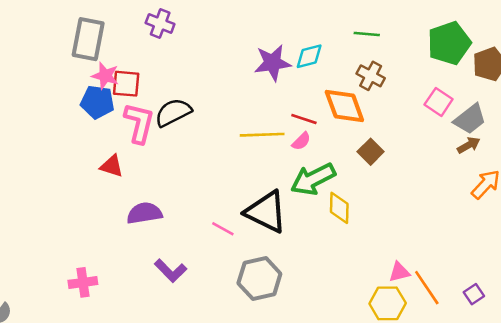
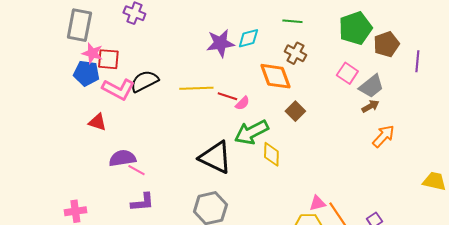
red line: (304, 119) -> (227, 96), moved
pink L-shape: (139, 123) -> (118, 89), turned 104
yellow line: (262, 135) -> (196, 88), moved
pink line: (223, 229) -> (136, 170), moved
purple L-shape: (171, 271) -> (142, 202), turned -50

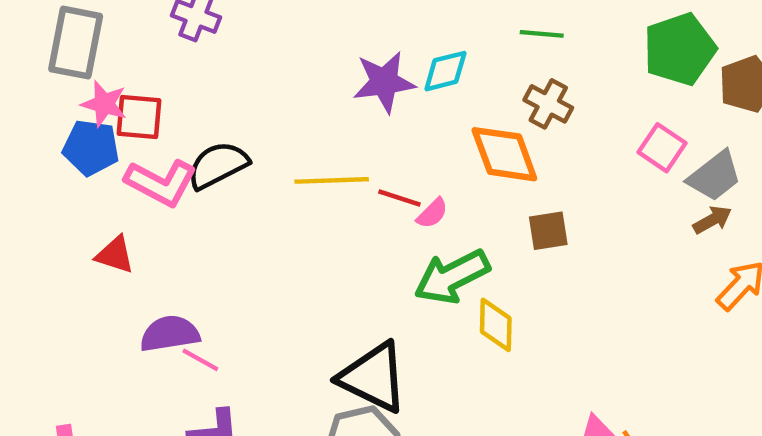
brown square: (295, 111) -> (548, 231), turned 36
black triangle: (215, 157) -> (373, 377), moved

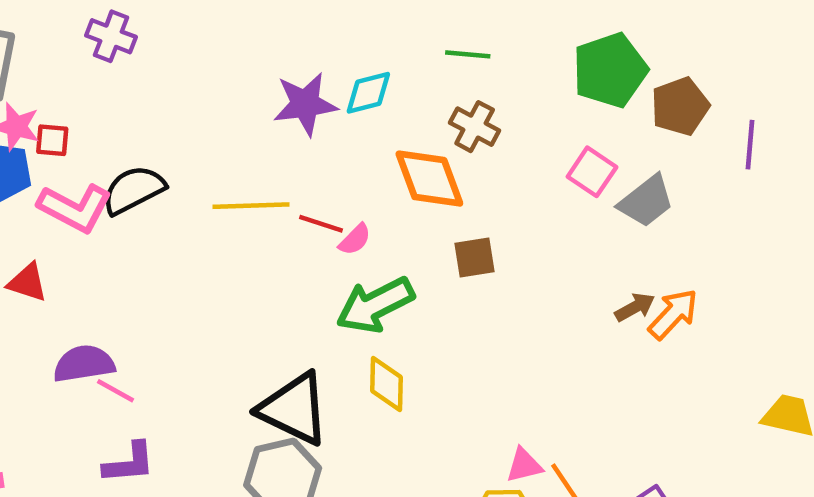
red square: (139, 117) -> (52, 140), size x0.7
brown arrow: (712, 220) -> (635, 307), moved
yellow diamond: (496, 325) -> (386, 384), moved

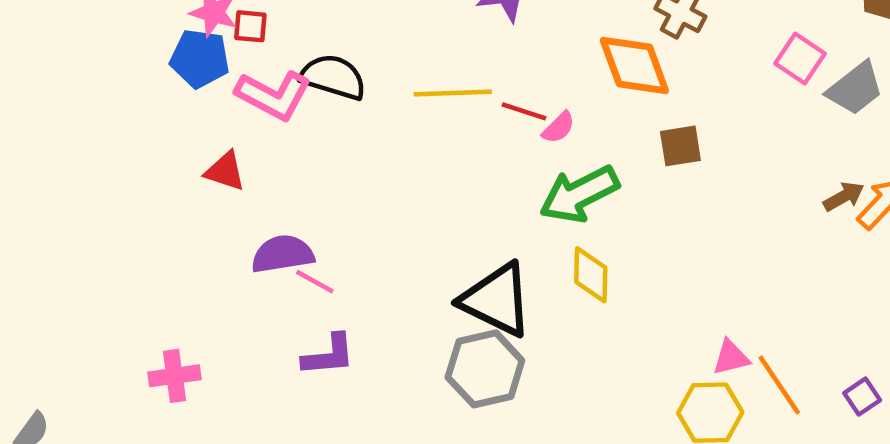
black semicircle: (134, 190) -> (333, 77), turned 44

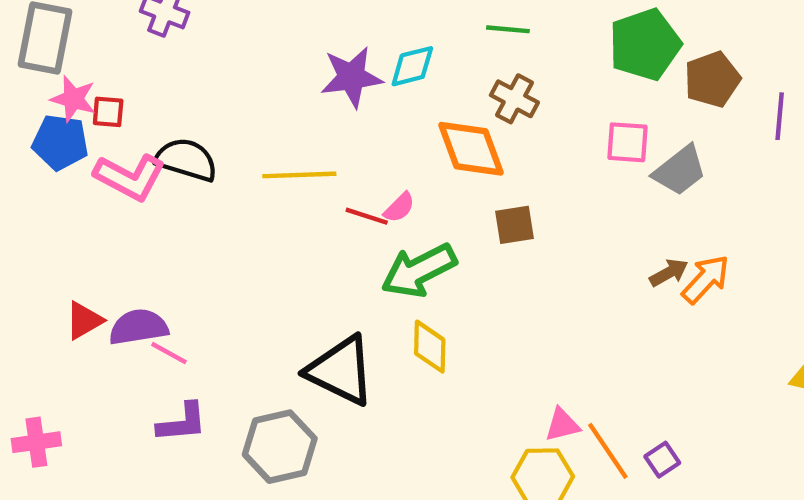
pink square: (800, 59) -> (627, 142), turned -30
red line: (524, 111) -> (367, 216), moved
red triangle: (225, 171) -> (84, 320), moved, turned -48
gray hexagon: (485, 369) -> (280, 447), moved
purple square: (862, 397) -> (662, 460), moved

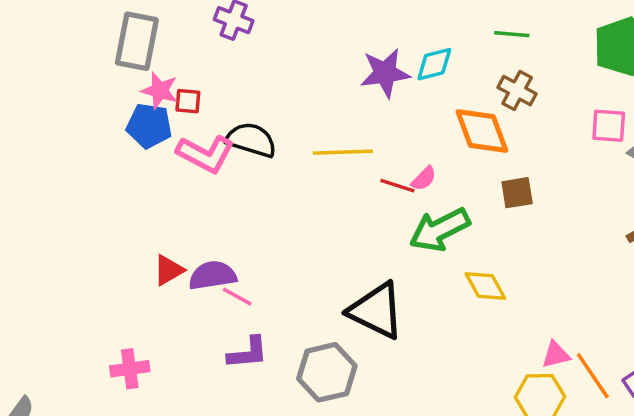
yellow diamond: (430, 347) -> (485, 286), moved, turned -30

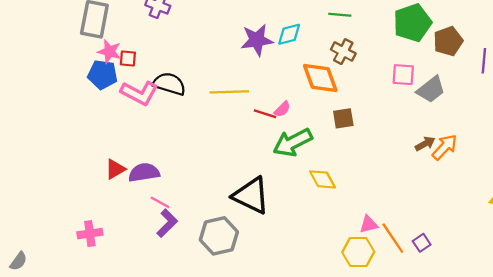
pink line: (237, 297) -> (160, 202), moved
purple L-shape: (248, 353) -> (167, 223), turned -40

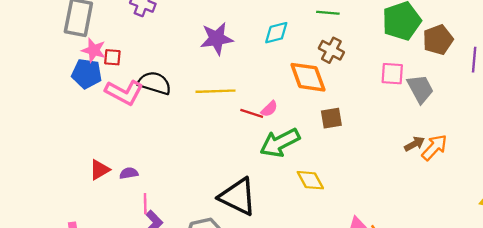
purple star: (257, 40) -> (217, 39), moved
gray trapezoid: (431, 90) -> (420, 89), turned -80
purple semicircle: (144, 172) -> (129, 173), size x0.6
pink line: (160, 202) -> (145, 204), turned 60

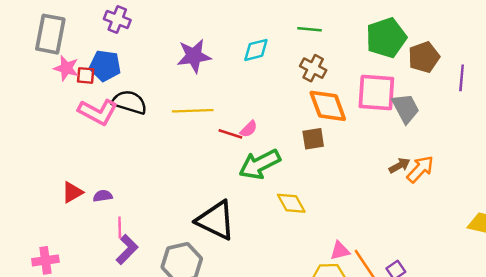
blue pentagon: (87, 74) -> (105, 66), moved
pink square: (392, 74) -> (376, 92), size x1.6
orange diamond: (308, 77) -> (328, 106), moved

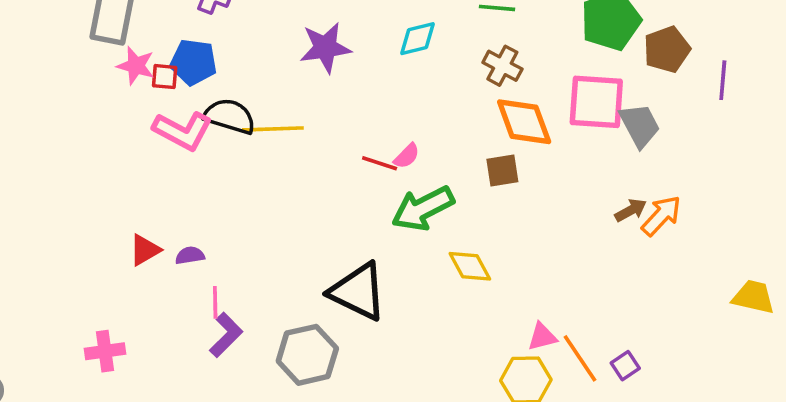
yellow line: (193, 111) -> (273, 129), moved

